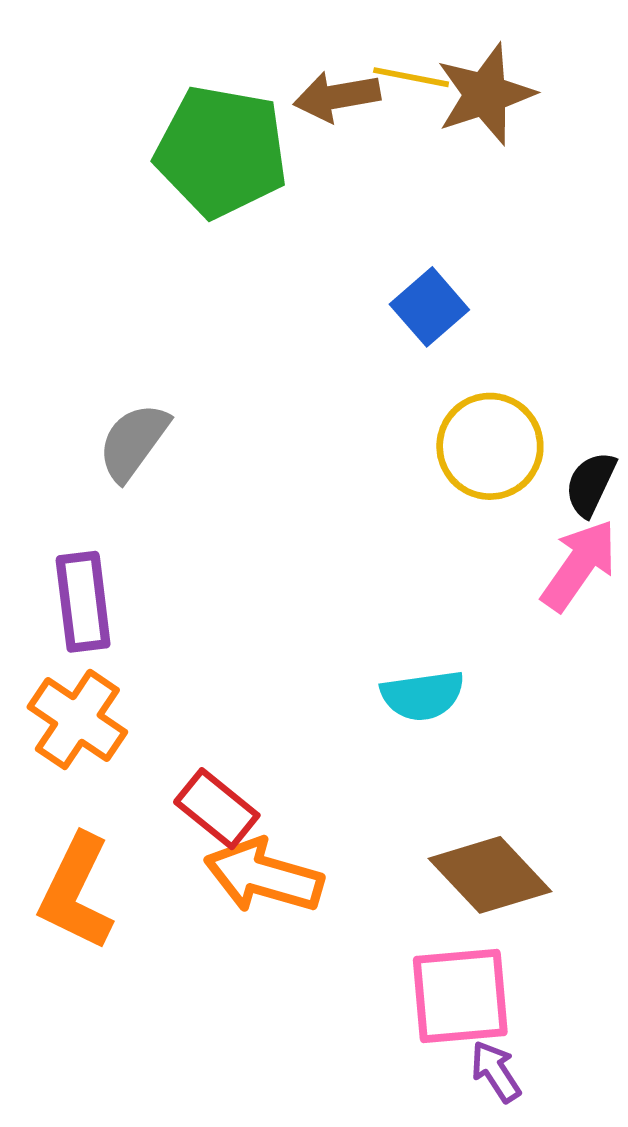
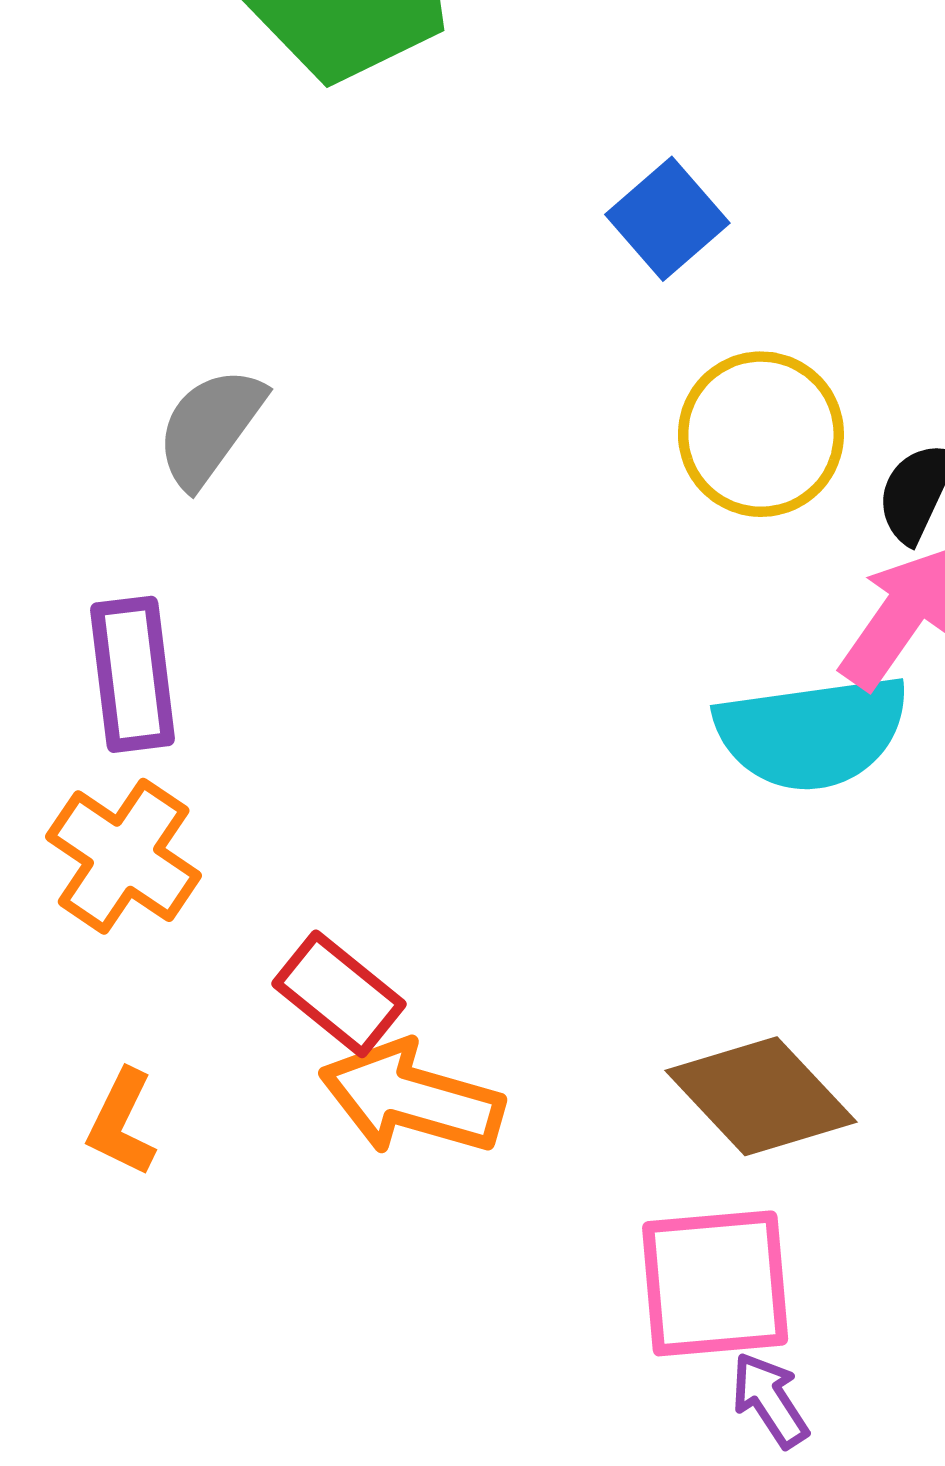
cyan semicircle: (423, 695) -> (812, 733), moved, size x1.5
orange L-shape: (76, 892) -> (122, 1123), size x0.6

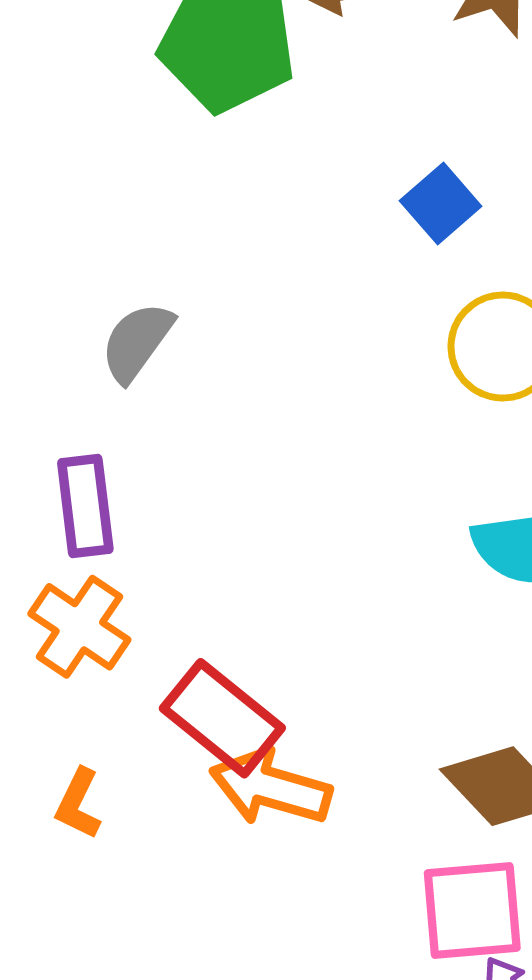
red rectangle: (339, 994) -> (222, 718), size x1.4

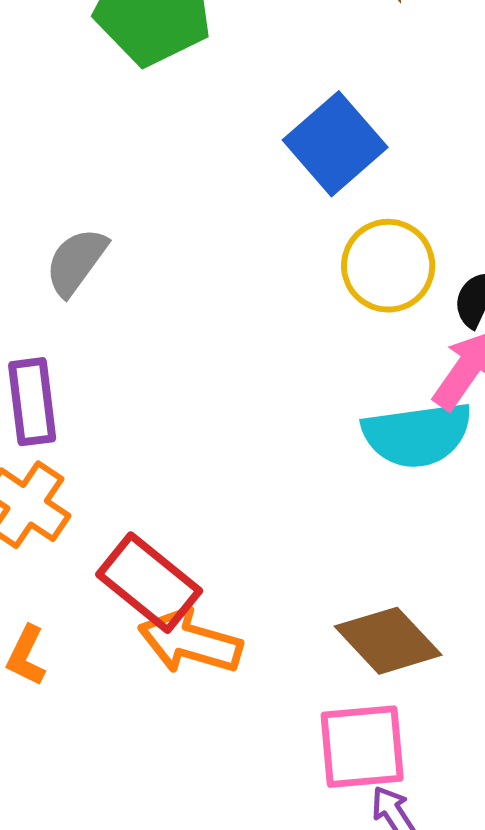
blue square: (441, 203) -> (335, 144), size x1.5

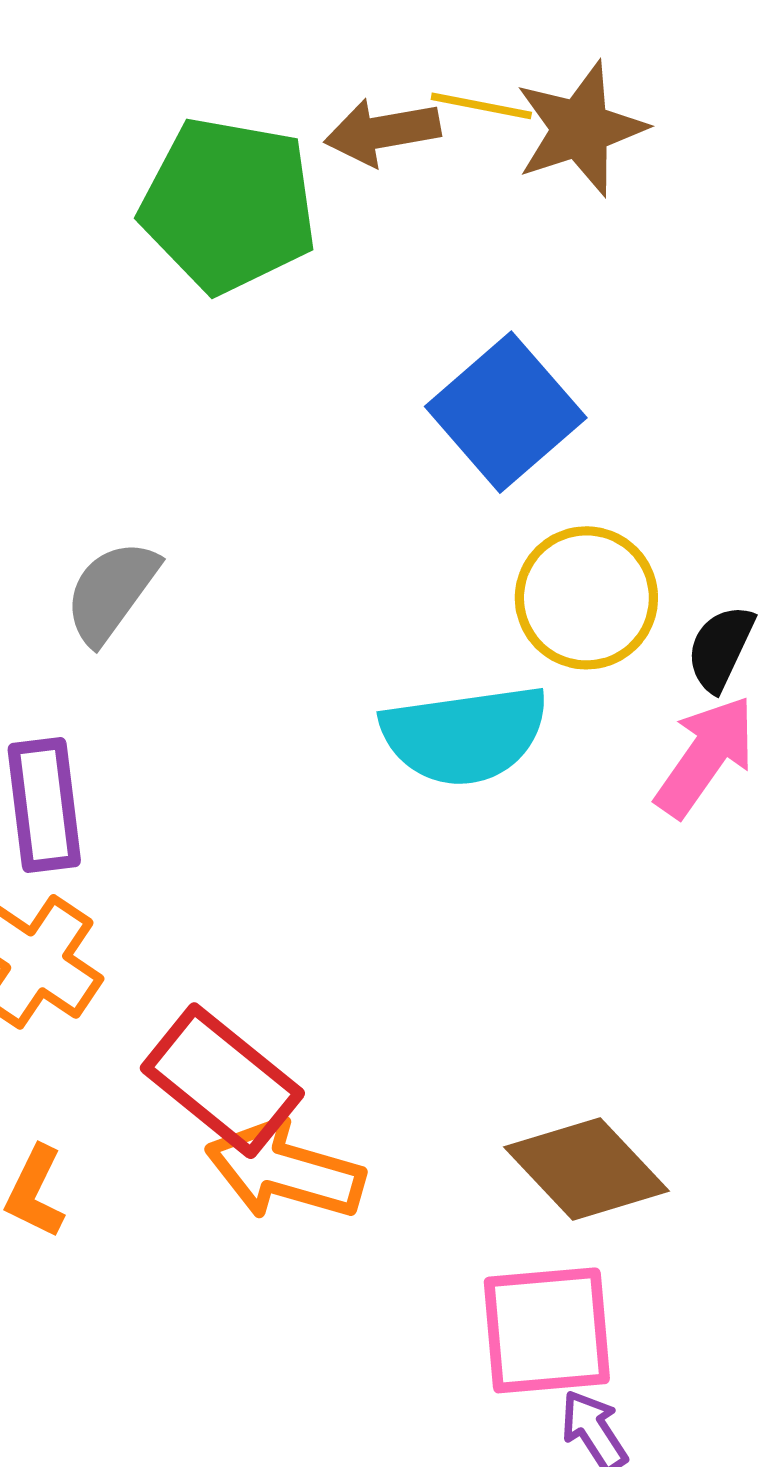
cyan semicircle: (417, 435) -> (465, 735), moved

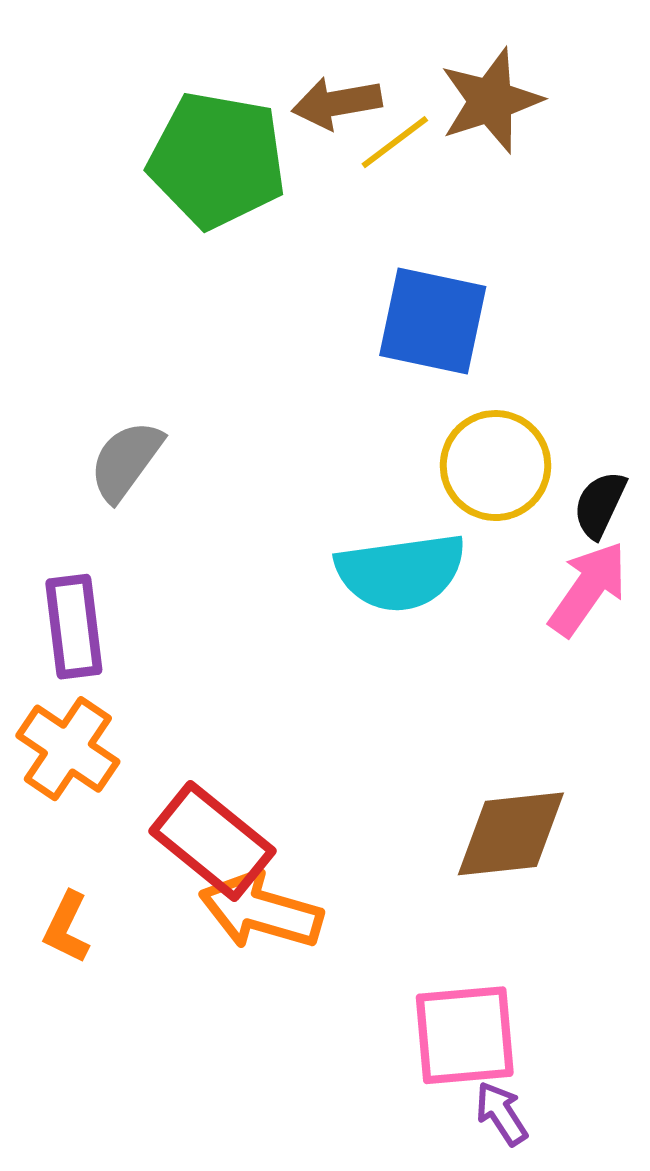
yellow line: (481, 106) -> (395, 142), moved, turned -48
blue square: (506, 412) -> (433, 321), turned -37
brown diamond: (586, 1169) -> (511, 834), moved, turned -53

